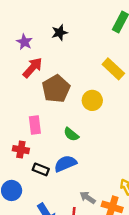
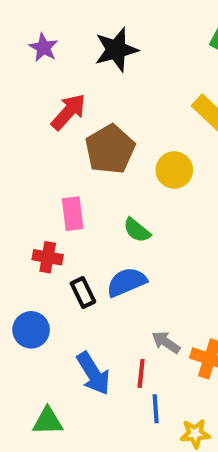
black star: (60, 33) -> (116, 50), size x1.5
purple star: (24, 42) -> (44, 48), moved
black rectangle: (41, 169) -> (83, 292), turned 42

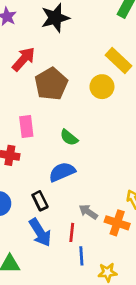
yellow circle: (174, 170) -> (102, 87), moved
black rectangle: (83, 292) -> (40, 201), moved

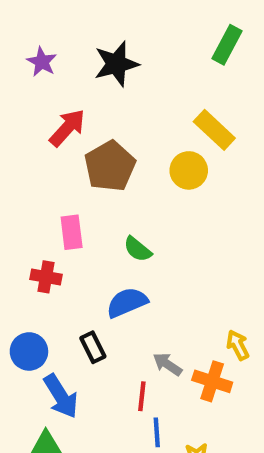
blue arrow: (40, 232) -> (61, 396), moved

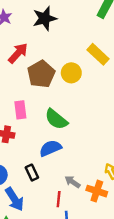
yellow circle: (189, 170) -> (71, 73), moved
green semicircle: (138, 249) -> (56, 119), size x1.5

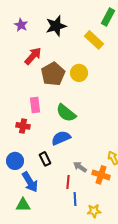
yellow rectangle: (98, 54) -> (94, 40), moved

